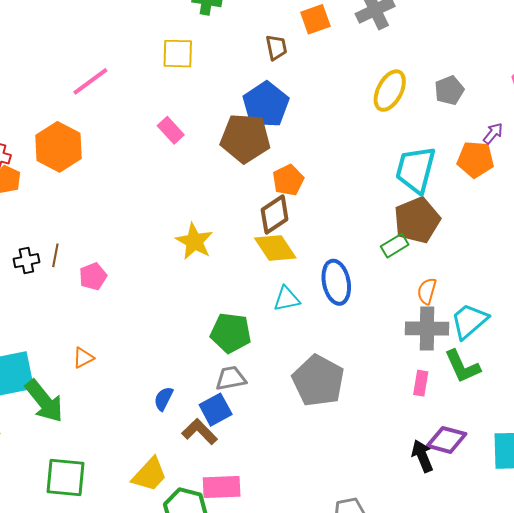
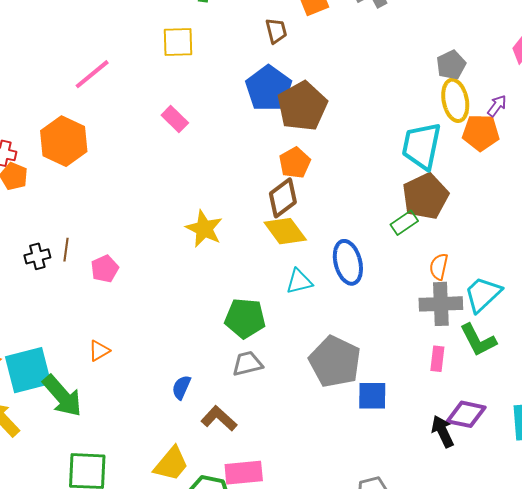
yellow ellipse: (390, 91) -> (455, 100), moved, turned -36
brown pentagon: (245, 138) -> (302, 106), moved, turned -30
blue square: (216, 410) -> (372, 396), moved, turned 32

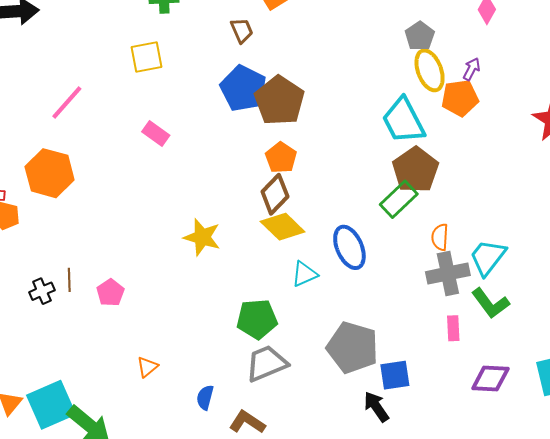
cyan trapezoid: (421, 146) -> (403, 121), turned -30
green rectangle: (404, 223) -> (399, 199), size x1.4
orange triangle: (99, 351) -> (147, 367), moved
gray trapezoid: (247, 364) -> (266, 363), size x1.4
black arrow: (443, 431) -> (376, 407), moved

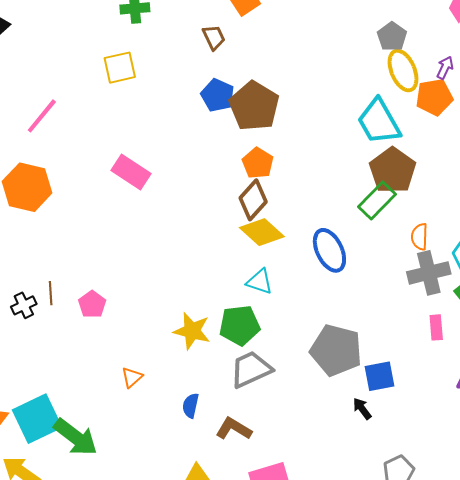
blue pentagon: (243, 88) -> (218, 95), size x0.7
pink rectangle: (156, 134) -> (131, 172), moved, size x1.4
yellow star: (202, 237) -> (192, 331), moved
cyan triangle: (304, 274) -> (260, 282), moved, turned 44
black arrow: (376, 407) -> (362, 409), size x0.7

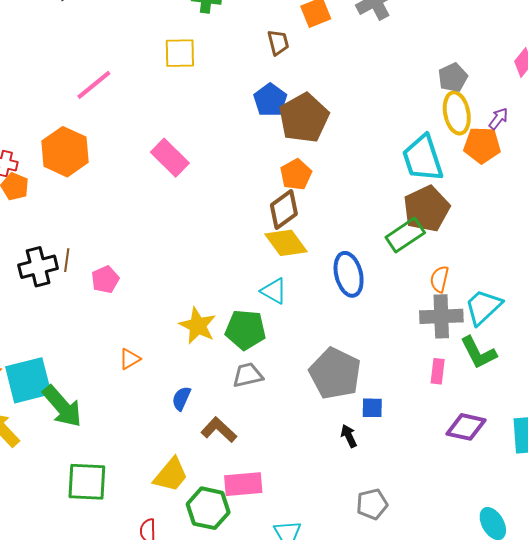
black cross: (24, 305) -> (38, 267), size x1.5
gray trapezoid: (251, 369) -> (248, 375), size x0.7
blue square: (380, 376) -> (372, 408), size x0.7

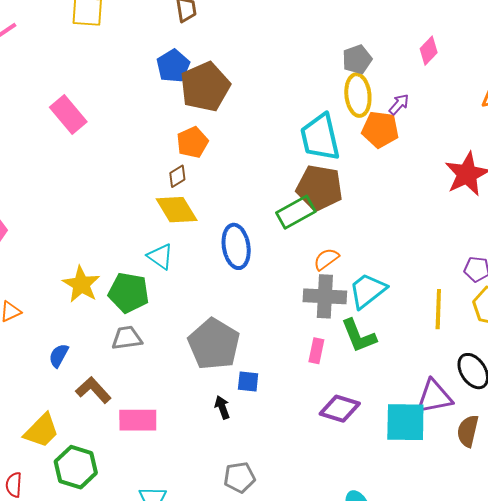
brown pentagon: (426, 209) -> (319, 188), turned 30
brown diamond: (284, 210) -> (177, 176), size x0.6
orange semicircle: (440, 279) -> (326, 259), turned 36
pink rectangle: (243, 484) -> (138, 420), moved

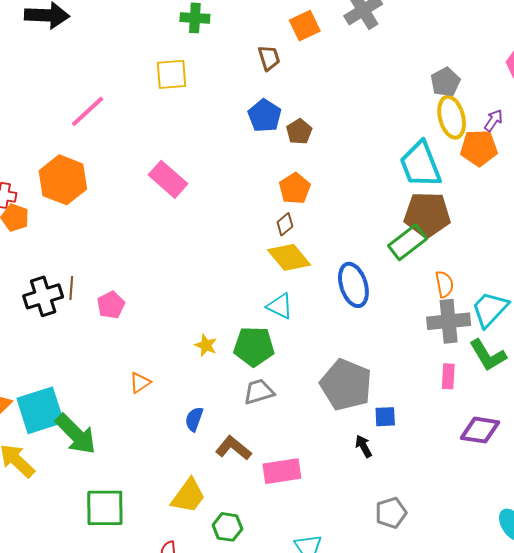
brown pentagon: (205, 87) -> (299, 132), size x0.5
orange semicircle: (326, 259) -> (444, 284), turned 124
yellow star: (81, 284) -> (206, 345), size x0.6
green hexagon: (76, 467) -> (227, 527), size x0.7

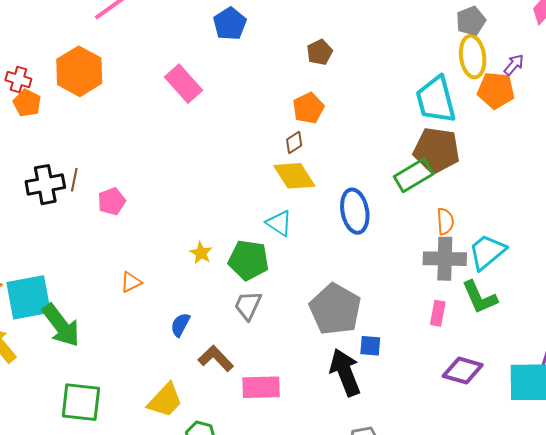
blue pentagon: (265, 116) -> (230, 24), moved
gray trapezoid: (259, 392) -> (248, 305), turned -56
black arrow: (364, 446) -> (345, 372), size x2.0

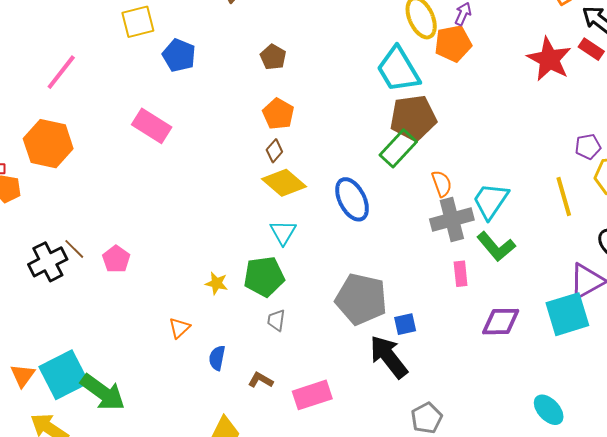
brown line: (74, 180) -> (74, 249), turned -40
cyan triangle: (279, 223) -> (283, 232), turned 44
orange triangle: (131, 282) -> (179, 328), moved
gray trapezoid: (248, 305) -> (276, 320), size x0.7
brown L-shape: (216, 358) -> (261, 380), size x0.7

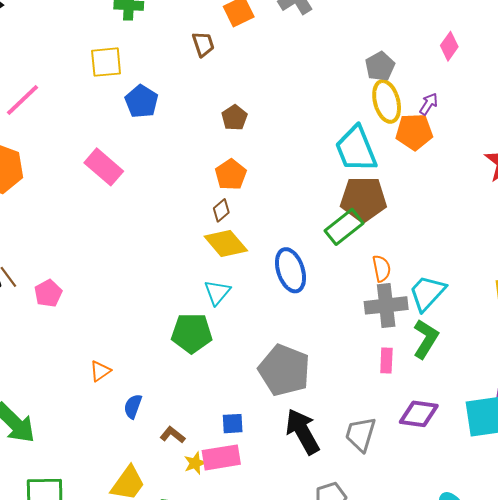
green L-shape: (496, 247) -> (426, 339), turned -117
yellow star: (217, 283) -> (195, 463), moved, turned 30
gray trapezoid: (276, 320) -> (361, 434), moved, size x1.6
blue square: (405, 324) -> (233, 424), moved

